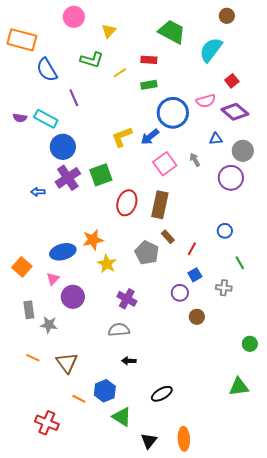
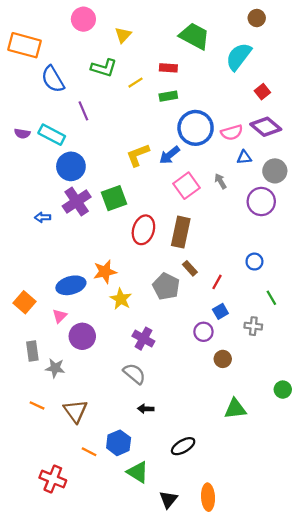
pink semicircle: (206, 101) -> (232, 132), moved
gray semicircle: (119, 330) -> (134, 374), turned 45
green triangle: (239, 387) -> (235, 409), moved

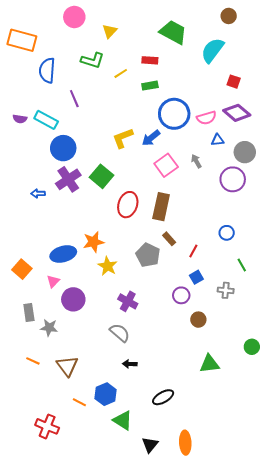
blue semicircle: (53, 79) -> (47, 70), turned 35
red square: (262, 92) -> (234, 82), turned -32
green square: (114, 198) -> (102, 176), turned -30

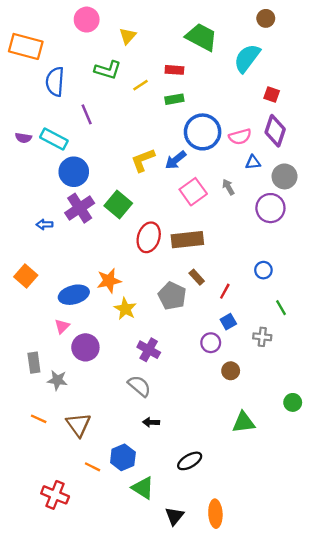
purple diamond: (237, 113) -> (275, 131), turned 68
brown rectangle: (161, 207) -> (187, 240), turned 72
orange square: (22, 269) -> (26, 276), moved

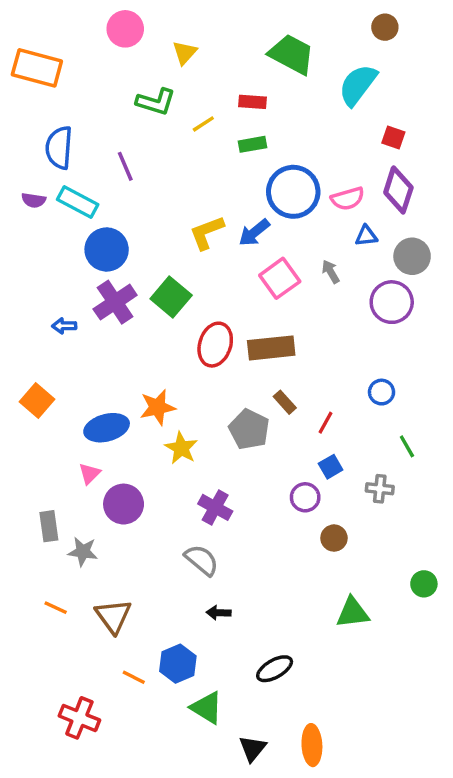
blue semicircle: (55, 82) -> (59, 148), moved

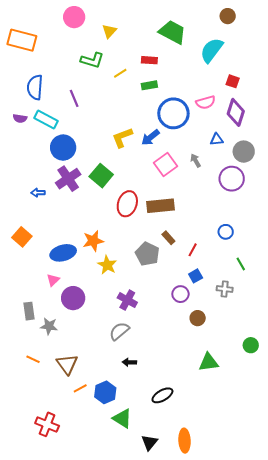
pink semicircle: (348, 199) -> (206, 102), moved
gray semicircle: (202, 560) -> (119, 331), turned -80
orange line: (134, 677) -> (80, 388), moved, turned -56

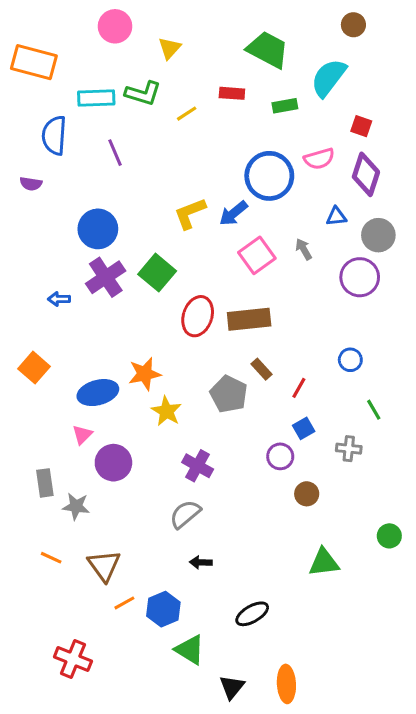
green rectangle: (149, 85) -> (285, 106), moved
cyan rectangle: (46, 119) -> (96, 98), moved, turned -30

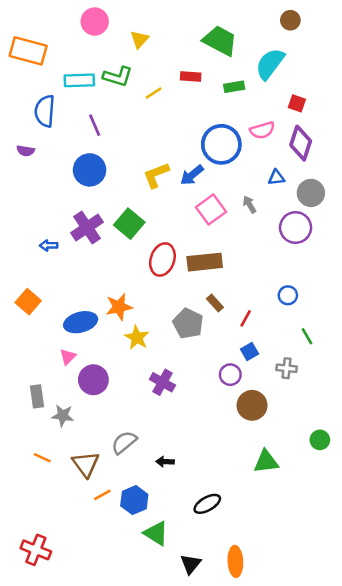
blue circle: (98, 229) -> (90, 170), moved
brown circle: (307, 494) -> (252, 405), size x1.5
gray semicircle: (185, 514) -> (124, 442), moved
red cross: (73, 659) -> (36, 550), moved

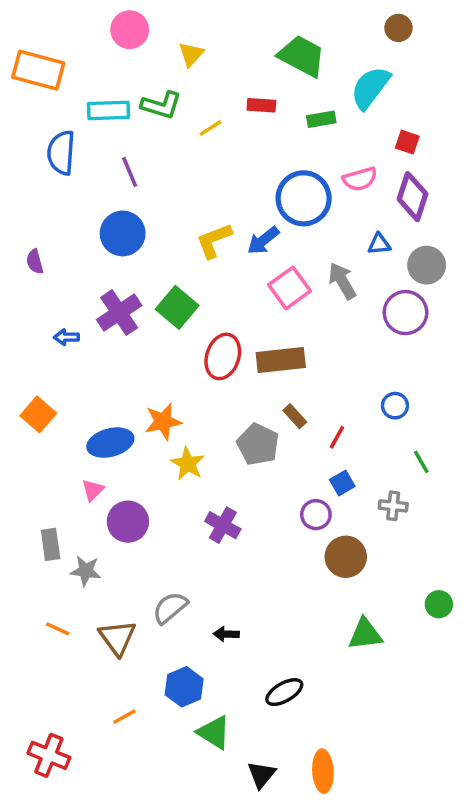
purple semicircle: (26, 151) -> (35, 262), moved, turned 66
gray arrow: (249, 204) -> (342, 281), size x1.5
orange line: (102, 495) -> (124, 717), moved

